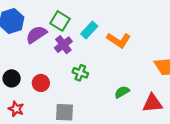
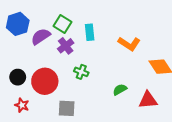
cyan rectangle: (89, 30) -> (90, 32), turned -49
orange L-shape: (119, 40) -> (129, 44), moved
red circle: (41, 83) -> (45, 81), size x1.6

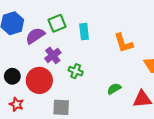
green square: (62, 24) -> (57, 23), turned 36
orange L-shape: (129, 44) -> (124, 43), turned 40
purple cross: (66, 46) -> (53, 55), moved

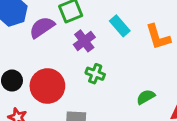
cyan rectangle: (84, 32) -> (120, 26), moved, turned -35
purple cross: (53, 55) -> (84, 41), moved

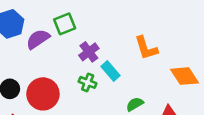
cyan rectangle: (120, 26) -> (111, 71), moved
purple cross: (84, 41) -> (89, 52), moved

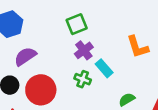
green square: (65, 24) -> (77, 24), moved
purple semicircle: (38, 39) -> (25, 56), moved

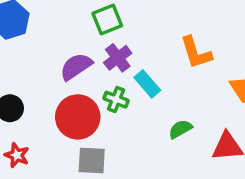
purple semicircle: (25, 56) -> (76, 67), moved
red circle: (41, 90) -> (78, 117), moved

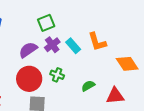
cyan rectangle: (147, 84) -> (73, 46), moved
green cross: (116, 100) -> (57, 75), moved

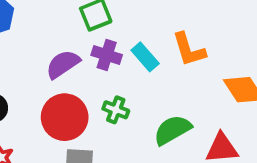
purple cross: (52, 45) -> (107, 55), turned -35
green semicircle: (88, 86) -> (172, 130), size x1.5

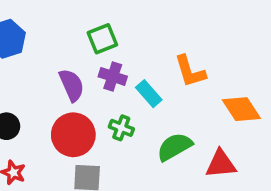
cyan rectangle: (145, 57) -> (149, 94), moved
purple semicircle: (63, 64) -> (72, 85), turned 100

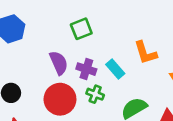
purple cross: (113, 76) -> (86, 69), moved

